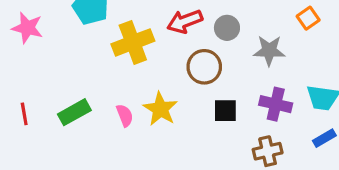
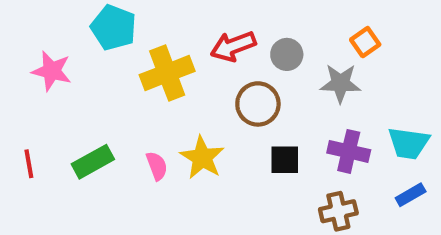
orange square: (308, 18) -> (365, 42), moved
pink star: (27, 28) -> (52, 71), moved

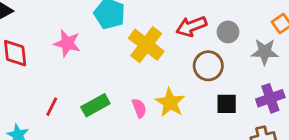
yellow cross: (167, 73) -> (146, 45), turned -32
purple cross: (349, 151) -> (270, 98), turned -32
red line: (29, 164) -> (52, 107), turned 36

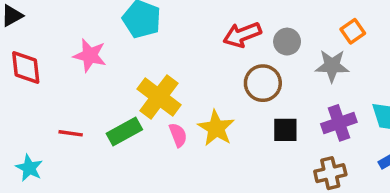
yellow cross: (146, 45) -> (159, 97), moved
red line: (52, 107) -> (71, 133), turned 72

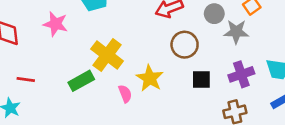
gray circle: (287, 42) -> (214, 14), moved
red line: (71, 133) -> (26, 80), moved
pink semicircle: (178, 135) -> (125, 94), moved

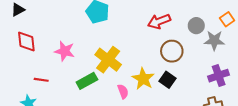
pink star: (55, 24) -> (65, 51), moved
black square: (201, 80) -> (168, 80), moved, turned 35

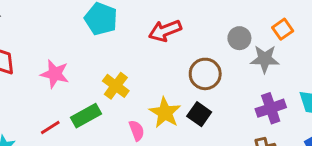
red arrow: (159, 21) -> (165, 31), moved
yellow cross: (108, 60) -> (116, 86), size x0.7
red line: (41, 80) -> (50, 128), moved, turned -40

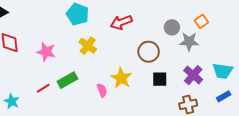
yellow cross: (116, 86) -> (88, 46), moved
purple cross: (271, 108) -> (193, 75), turned -30
black square: (199, 114) -> (160, 79), moved, turned -35

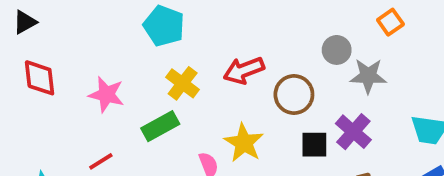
orange square: (201, 21) -> (390, 22), moved
red arrow: (121, 22) -> (244, 70), moved
purple cross: (193, 75) -> (353, 132), moved
green rectangle: (67, 80) -> (160, 126), moved

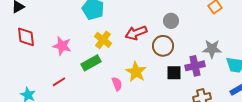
gray circle: (337, 50) -> (171, 21), moved
gray star: (368, 76) -> (212, 49), moved
purple cross: (353, 132) -> (195, 66), turned 36

